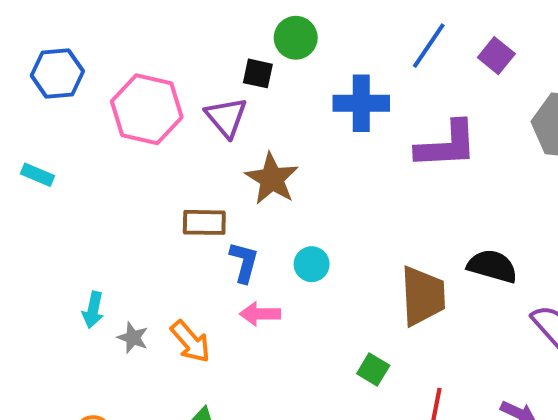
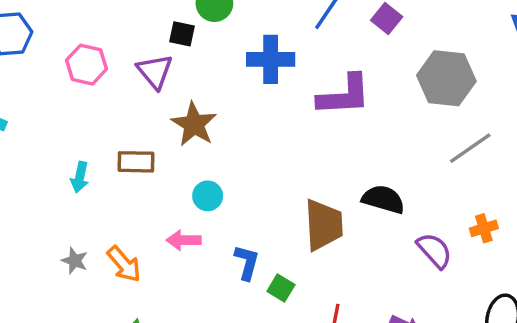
pink hexagon: (147, 109) -> (87, 65), size x0.7
blue L-shape: (244, 262) -> (247, 262), moved
cyan circle: (312, 264) -> (208, 196), moved
cyan arrow: (93, 310) -> (80, 177), moved

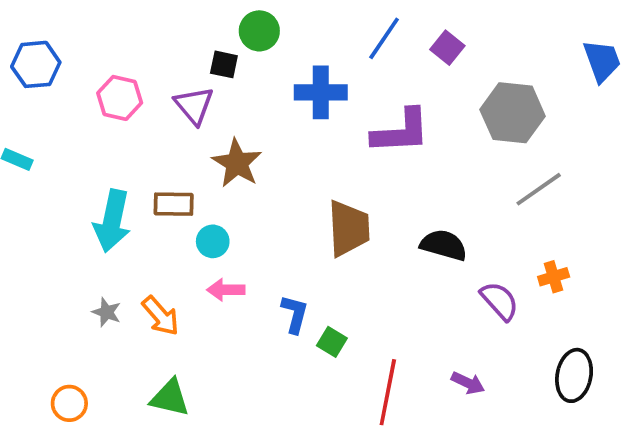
cyan arrow: (80, 177) -> (112, 221), size x1.8
cyan circle: (208, 196) -> (213, 241), moved
brown trapezoid: (324, 225) -> (349, 228), moved

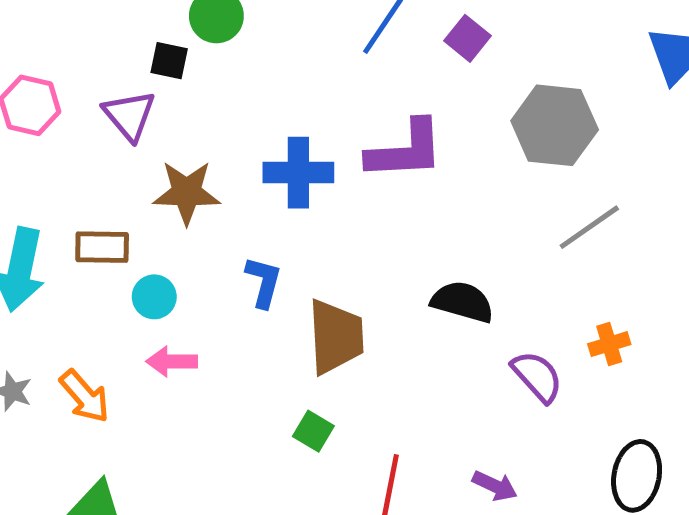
blue cross: (321, 92) -> (298, 173), moved
brown star: (237, 163) -> (187, 192), turned -30
brown trapezoid: (349, 228) -> (336, 337), moved
blue L-shape: (295, 314) -> (264, 282), moved

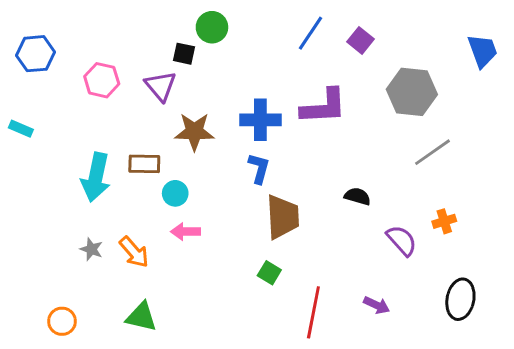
blue L-shape: (264, 282) -> (259, 168), moved
black semicircle: (463, 302) -> (358, 196), size x0.7

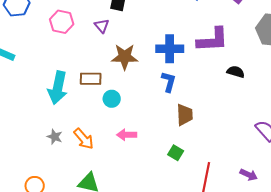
purple triangle: (161, 86) -> (102, 26), size x0.7
black semicircle: (358, 196) -> (236, 72), moved
brown trapezoid: (283, 217) -> (185, 115), size x0.7
pink arrow: (185, 232) -> (127, 135), moved

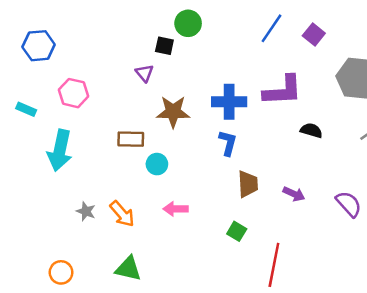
pink hexagon: (62, 22) -> (73, 93), moved
cyan arrow: (58, 88) -> (60, 150), moved
purple arrow: (249, 175) -> (294, 194), moved

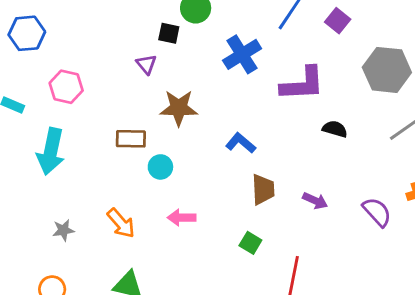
blue cross: (229, 102) -> (242, 54), moved, turned -32
blue L-shape: (228, 143) -> (241, 143), turned -65
gray star: (86, 211) -> (63, 230), moved, turned -30

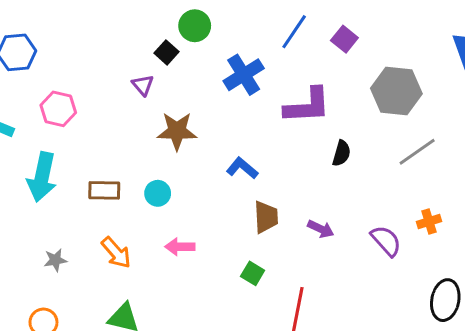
black square: (169, 33) -> (167, 52), turned 30
black semicircle: (335, 129) -> (342, 153), turned 90
brown rectangle: (131, 139) -> (104, 190), moved

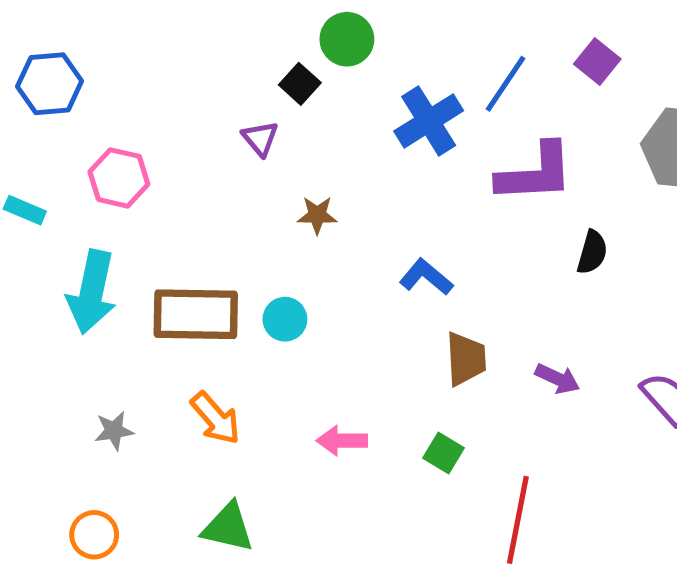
blue line: (294, 32) -> (505, 84), moved
brown star: (177, 131) -> (317, 215), size x0.6
brown rectangle: (104, 190) -> (196, 314), size x1.6
pink arrow: (180, 247) -> (342, 441), moved

